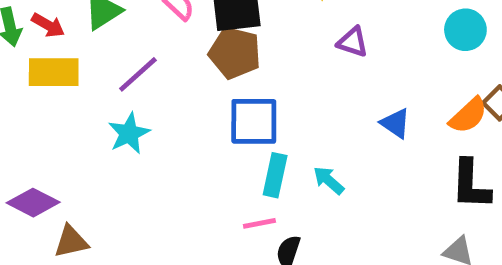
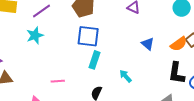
cyan arrow: (329, 180) -> (126, 76), moved
pink line: (259, 223) -> (58, 81), moved

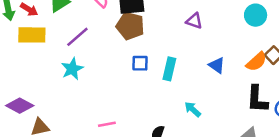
blue square: (88, 36) -> (140, 63), size x0.6
cyan rectangle: (95, 60) -> (169, 69), moved

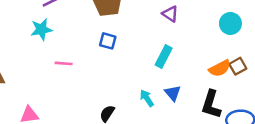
blue triangle: (217, 65) -> (173, 93), moved
cyan rectangle: (169, 69) -> (164, 57), moved
pink line: (107, 124) -> (64, 63), moved

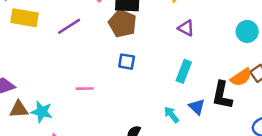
cyan star: (41, 29) -> (42, 112), moved, turned 30
black L-shape: (211, 104) -> (222, 95), moved

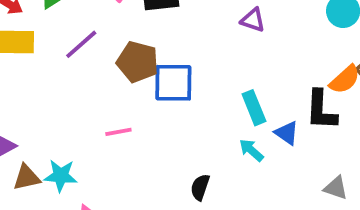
brown pentagon: (122, 23) -> (138, 62), moved
blue square: (127, 62) -> (173, 83), size x1.6
cyan rectangle: (184, 71) -> (254, 108), moved, turned -35

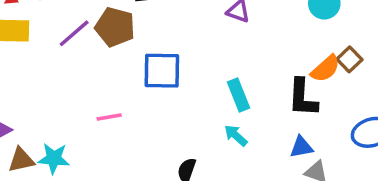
brown pentagon: (138, 62) -> (115, 27), moved
blue triangle: (287, 133) -> (301, 147), moved, turned -45

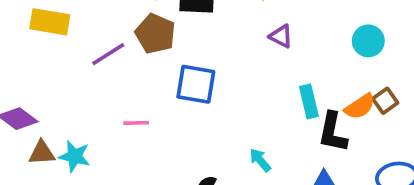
purple line: (74, 33) -> (108, 54), moved
cyan rectangle: (239, 95) -> (309, 101), moved

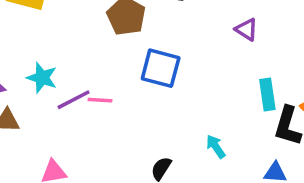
purple line: (108, 54) -> (74, 100), moved
cyan star: (75, 156) -> (42, 78), moved

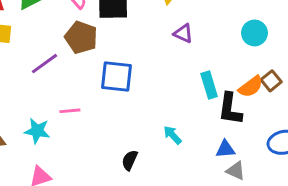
cyan star: (42, 78) -> (37, 131), moved
purple line: (74, 100) -> (44, 64), moved

